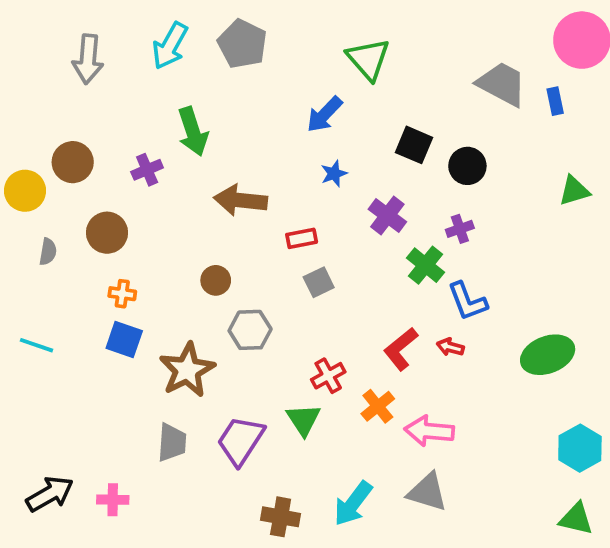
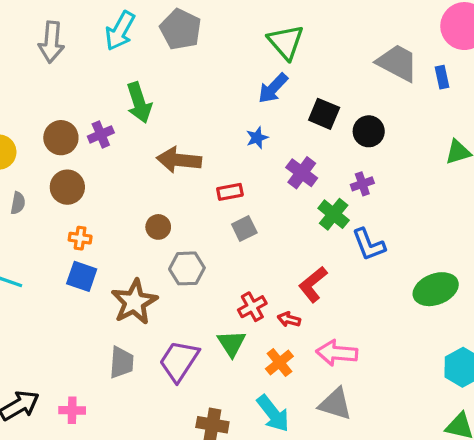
blue arrow: (324, 114) -> (273, 88), moved
brown circle: (73, 162) -> (61, 138), moved
red arrow: (450, 347) -> (289, 319), moved
orange cross: (378, 406) -> (279, 362), moved
cyan arrow: (353, 503) -> (273, 414), turned -75

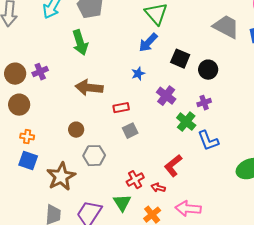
green arrow: (139, 103) -> (80, 43), moved

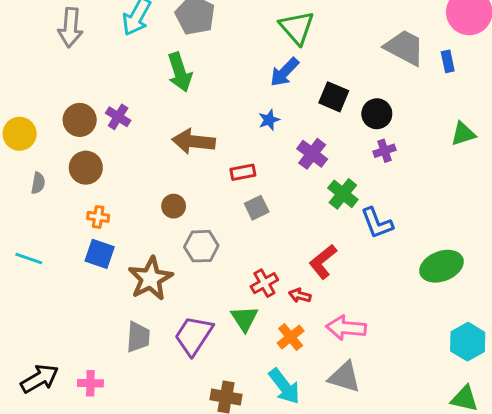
purple cross: (40, 72) -> (118, 117), turned -35
purple cross: (204, 103) -> (385, 151), moved

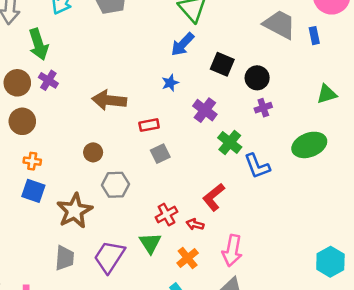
green arrow: (180, 72) -> (38, 44), moved
green ellipse: (441, 266) -> (309, 145), moved
pink arrow: (346, 328) -> (232, 251), turned -84

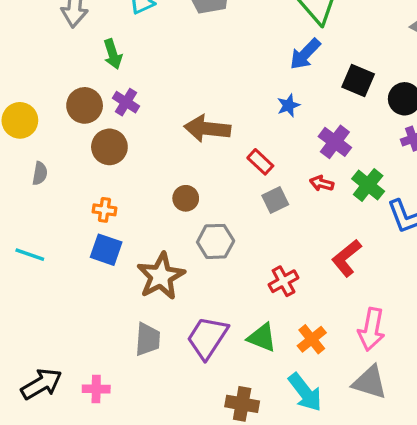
green arrow: (38, 44) -> (113, 54), size x0.7
brown circle: (22, 121) -> (109, 147), moved
red rectangle: (149, 125) -> (260, 162), turned 54
red arrow: (195, 224) -> (322, 183), moved
green triangle: (150, 243) -> (262, 338), moved, turned -35

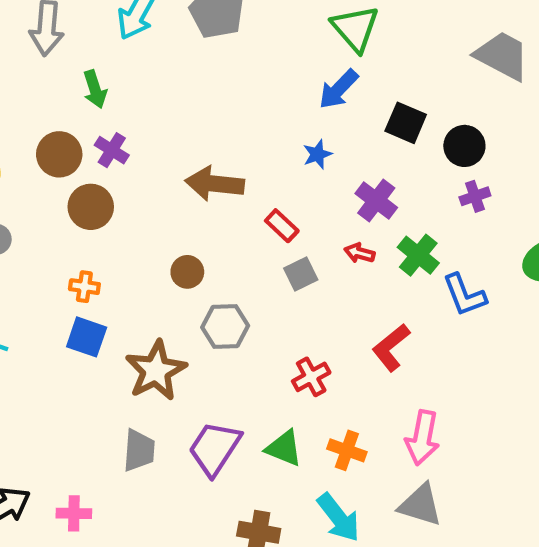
orange cross: (312, 339) -> (347, 450), turned -32

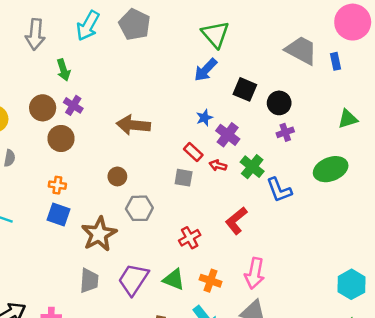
blue star: (317, 154) -> (204, 118), moved
red rectangle: (282, 226) -> (193, 152), moved
gray square: (301, 274) -> (184, 178), turned 36

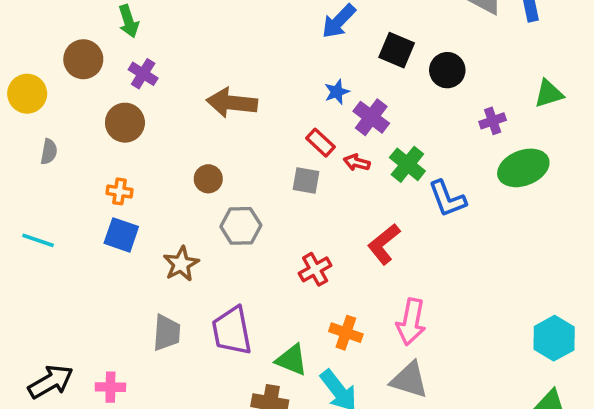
brown circle: (43, 108) -> (83, 59), moved
purple cross: (285, 132) -> (493, 121), moved
brown star: (99, 234) -> (181, 264), size x0.7
purple trapezoid: (133, 279) -> (232, 331), turned -44
green triangle: (174, 279) -> (292, 360), moved

